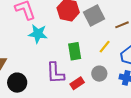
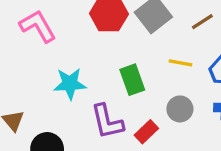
cyan star: (38, 34) -> (70, 84), moved
yellow line: (105, 47) -> (180, 63), turned 72

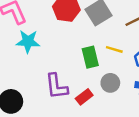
green rectangle: (132, 80) -> (90, 57), moved
cyan star: (70, 84) -> (28, 41), moved

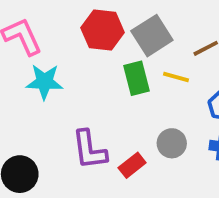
yellow line: (114, 49) -> (176, 77), moved
green rectangle: (90, 57) -> (136, 78), moved

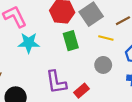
green rectangle: (136, 78) -> (71, 41), moved
gray circle: (172, 143) -> (103, 65), moved

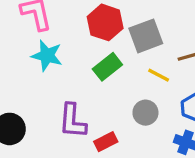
green rectangle: (71, 41) -> (107, 67), turned 54

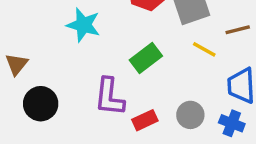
green rectangle: (107, 67) -> (146, 58), moved
gray circle: (145, 113) -> (190, 115), moved

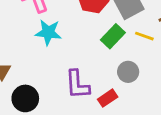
green rectangle: (146, 58) -> (113, 36), moved
gray circle: (190, 115) -> (128, 72), moved

